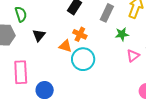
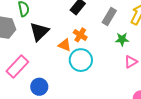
black triangle: (39, 35) -> (39, 32), size x1.5
pink rectangle: (21, 72) -> (17, 66), turned 40

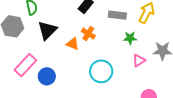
gray rectangle: (109, 17) -> (117, 15), turned 66
cyan circle: (81, 60) -> (101, 71), moved
blue circle: (39, 87) -> (47, 76), moved

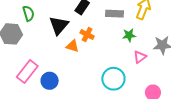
black triangle: (47, 30) -> (59, 25), moved
cyan circle: (101, 71) -> (113, 79), moved

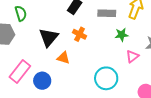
black triangle: (59, 25) -> (49, 37), moved
orange triangle: (72, 46) -> (63, 58), moved

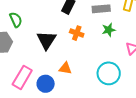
green star: (122, 35) -> (109, 30), moved
orange triangle: (63, 58) -> (65, 68), moved

